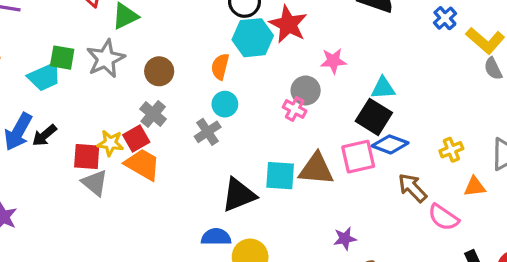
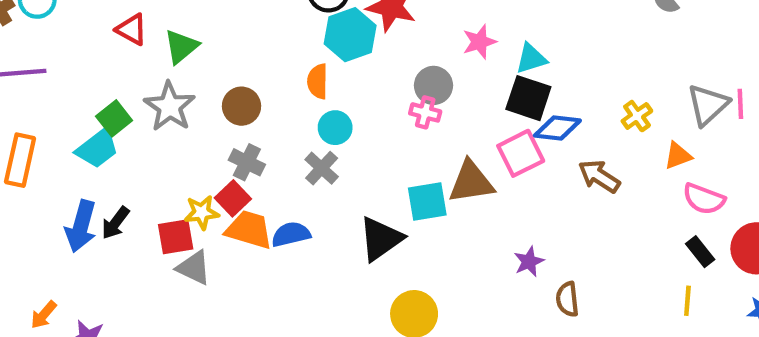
green square: (62, 58) -> (114, 118), turned -35
pink star: (333, 61) -> (479, 42), moved
pink semicircle: (443, 217) -> (704, 199), moved
blue semicircle: (216, 237) -> (291, 234), moved

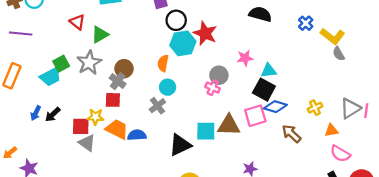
gray cross: (247, 162) -> (118, 81), moved
red square: (233, 198) -> (113, 100), moved, turned 35
blue arrow: (81, 226) -> (36, 113), size x0.6

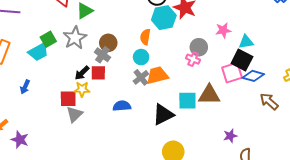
cyan circle: (168, 87) -> (141, 57), moved
black arrow: (53, 114) -> (82, 73), moved
pink square: (255, 116) -> (232, 73), moved
orange trapezoid: (117, 129) -> (157, 75), moved, turned -40
gray triangle: (87, 143) -> (74, 114), turned 42

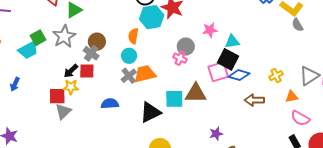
brown arrow: (269, 101) -> (254, 100), turned -42

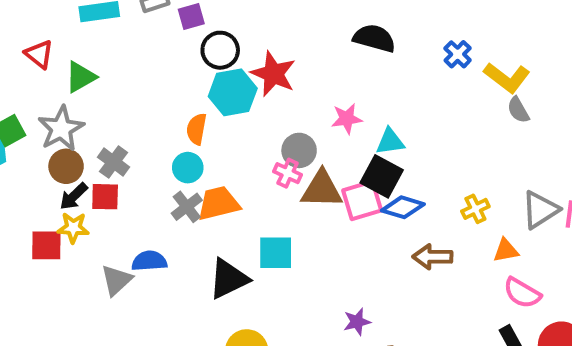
brown circle: (97, 42) -> (66, 166), moved
brown triangle: (196, 93) -> (322, 189), moved
gray triangle: (63, 112) -> (116, 280), moved

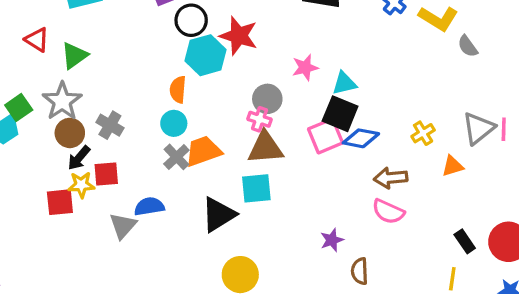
gray semicircle: (518, 110) -> (468, 46), moved
brown triangle: (322, 189) -> (265, 148), moved
red square: (105, 197) -> (106, 174), moved
pink semicircle: (522, 293) -> (388, 212), moved

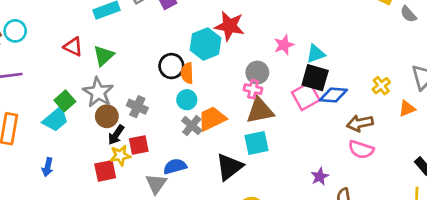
black circle: (191, 20) -> (171, 66), moved

